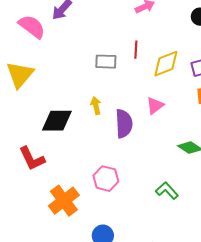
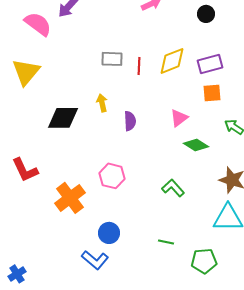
red line: (136, 50) -> (139, 66), moved
pink triangle: (155, 106) -> (179, 118), moved
purple semicircle: (124, 124) -> (130, 121), size x0.7
red L-shape: (32, 159) -> (25, 170), moved

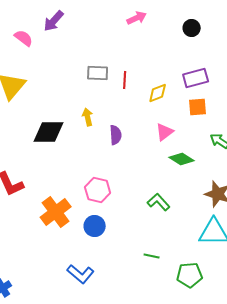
pink semicircle: (38, 24) -> (24, 38), size x0.7
yellow diamond: (172, 61) -> (158, 93), moved, size x0.7
blue circle: (109, 233) -> (95, 226), moved

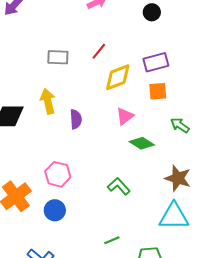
red line: (125, 80) -> (99, 51), moved, turned 36
yellow diamond: (158, 93) -> (118, 77), size x1.4
yellow arrow: (88, 117) -> (48, 101), size x1.4
green line: (152, 256) -> (112, 240), turned -35

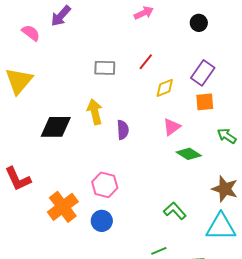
purple rectangle: (156, 62) -> (203, 73), turned -40
yellow diamond: (118, 77) -> (165, 88), size x0.7
green L-shape: (119, 186) -> (175, 211), moved

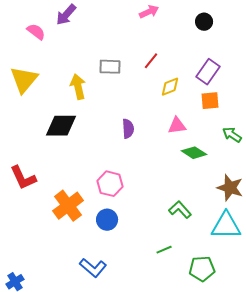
yellow arrow: (95, 112) -> (78, 87), moved
pink triangle: (172, 127) -> (177, 126), turned 30

